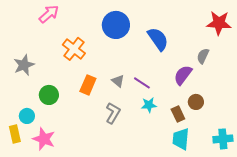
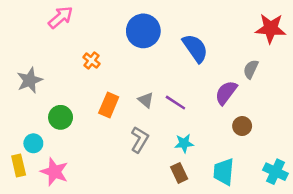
orange cross: (74, 49) -> (91, 61), size x0.6
cyan star: (149, 105) -> (184, 143), moved
brown rectangle: (178, 114) -> (179, 173), moved
cyan cross: (223, 139) -> (275, 172), turned 30

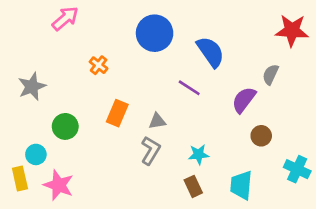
gray triangle: (146, 100) -> (157, 121), moved, turned -49
purple line: (175, 103) -> (189, 88), moved
cyan cross: (275, 172) -> (297, 169), moved

